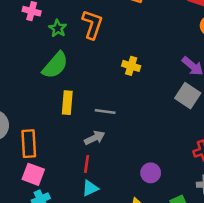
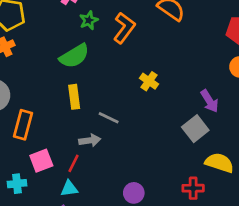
yellow rectangle: (67, 103) -> (74, 97), turned -30
pink square: (33, 174) -> (41, 161), moved, turned 30

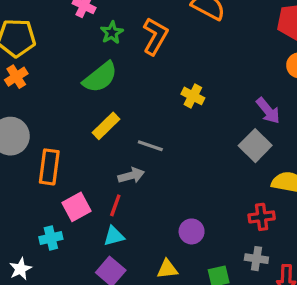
yellow rectangle: (74, 97) -> (106, 126), turned 60

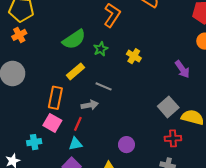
green star: (112, 33) -> (101, 49), moved
gray square: (255, 146) -> (168, 107), moved
orange rectangle: (49, 167) -> (55, 98), moved
pink square: (77, 207) -> (52, 123), turned -36

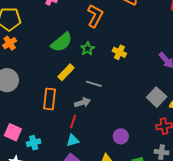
pink square: (52, 123) -> (13, 132), moved

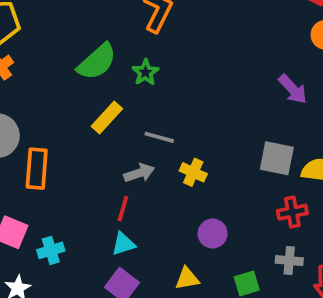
yellow cross: (119, 52) -> (193, 172), moved
gray square: (157, 97) -> (277, 158), turned -30
orange rectangle: (50, 99) -> (37, 169), moved

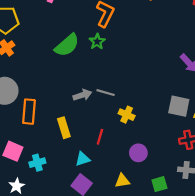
green star: (145, 72) -> (97, 42), moved
yellow rectangle: (107, 118) -> (64, 128), moved, turned -60
gray arrow: (139, 173) -> (82, 95), moved
red line: (123, 209) -> (100, 137), moved

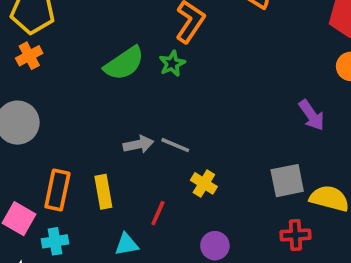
gray square: (179, 106) -> (287, 181), turned -30
orange rectangle: (29, 112) -> (57, 190), moved

